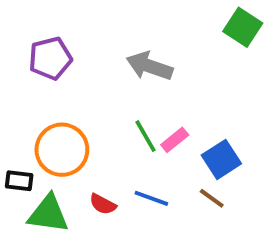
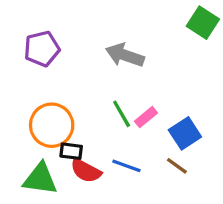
black rectangle: (19, 181) -> (71, 151), moved
red semicircle: (103, 204) -> (86, 171), size x1.4

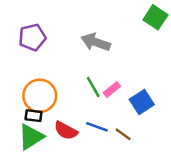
black rectangle: (71, 151) -> (33, 116), moved
brown line: (177, 166) -> (123, 134), moved
green triangle: (40, 179) -> (31, 137), turned -40

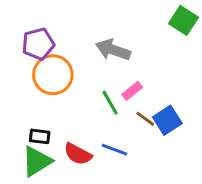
pink rectangle: (112, 90) -> (132, 91), moved
orange circle: (40, 96) -> (53, 75), moved
brown line: (123, 134) -> (145, 119), moved

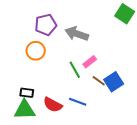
purple pentagon: (38, 44) -> (46, 25), moved
orange circle: (53, 75) -> (36, 51), size x0.7
green triangle: (37, 161) -> (25, 110), turned 30

